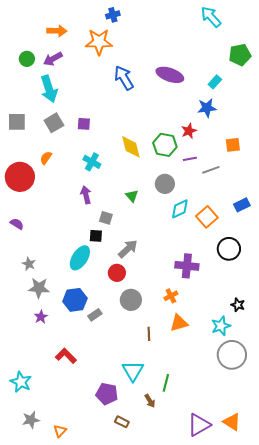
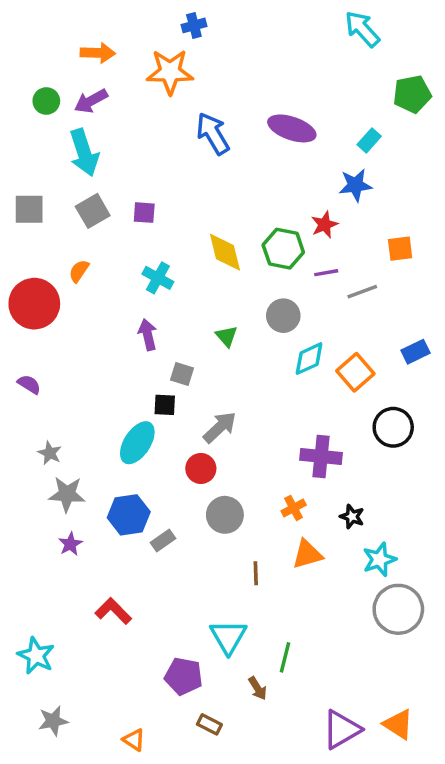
black star: (238, 305) -> (352, 517), moved
orange triangle: (60, 431) -> (134, 740), moved, turned -40

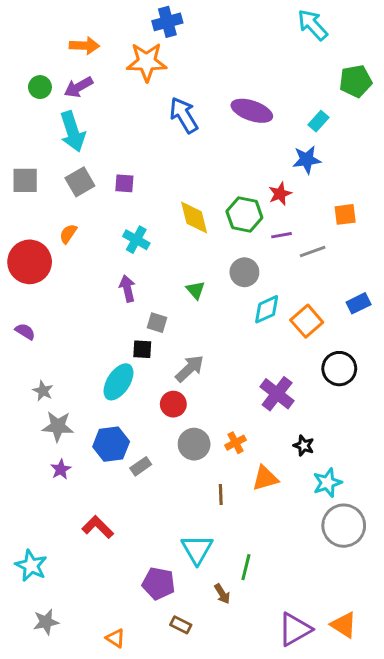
blue cross: (194, 25) -> (167, 22), size x1.4
purple cross: (321, 456) -> (277, 394), turned 32
orange cross: (294, 508) -> (236, 443), moved

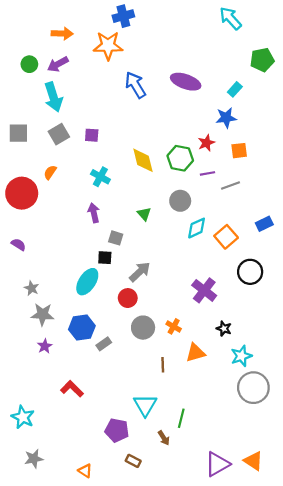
orange square: (345, 214) -> (239, 151), moved
orange cross: (236, 443) -> (174, 326), turned -32

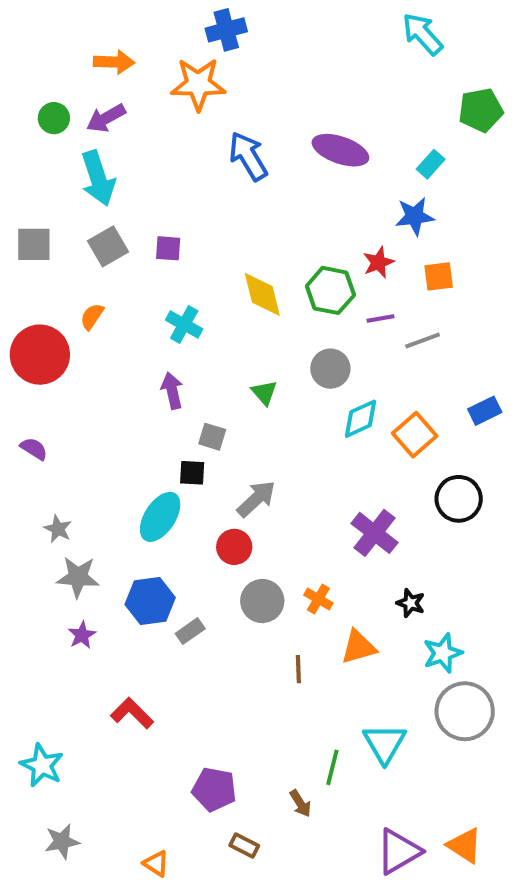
cyan triangle: (145, 405) -> (385, 743), moved

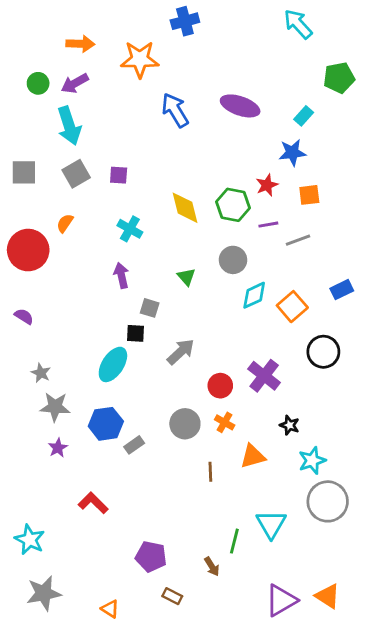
blue cross: (226, 30) -> (185, 21), moved
red circle: (234, 547) -> (220, 386), moved
gray star: (62, 841) -> (44, 593), size x1.4

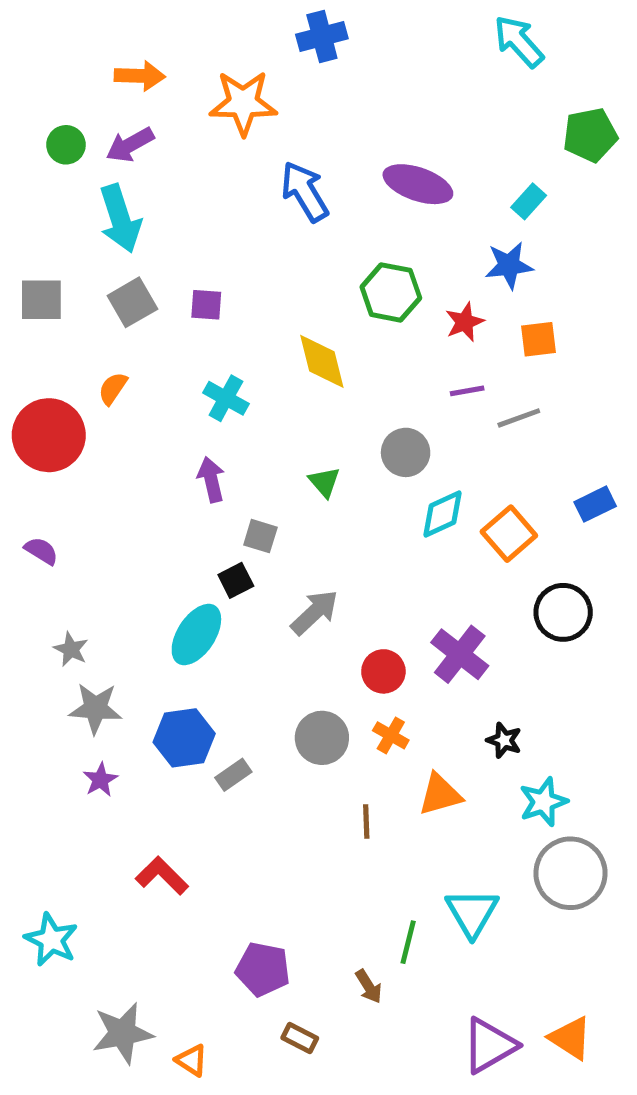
green hexagon: (233, 205) -> (391, 292), moved
black square: (136, 333) -> (236, 580), turned -30
gray star: (44, 593) -> (123, 1033), moved

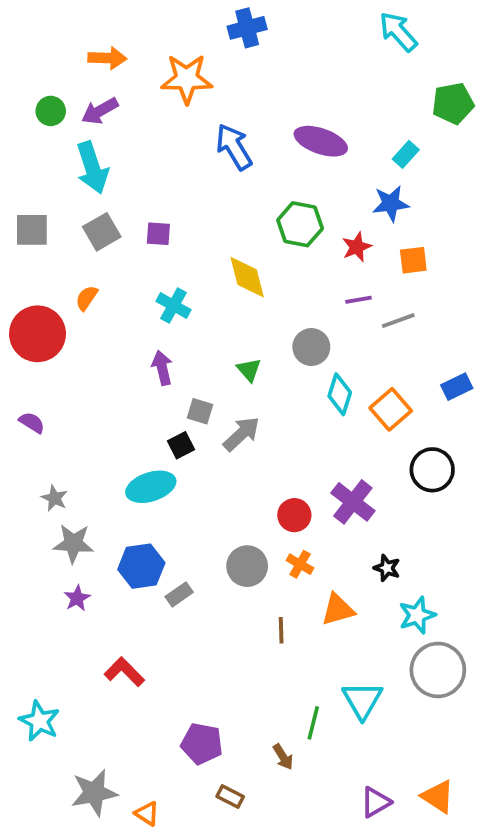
cyan diamond: (443, 514) -> (340, 394), turned -48
gray arrow: (315, 612) -> (241, 434), moved
cyan ellipse: (196, 635) -> (151, 487), turned 39
purple triangle: (489, 1045) -> (376, 802), size x0.7

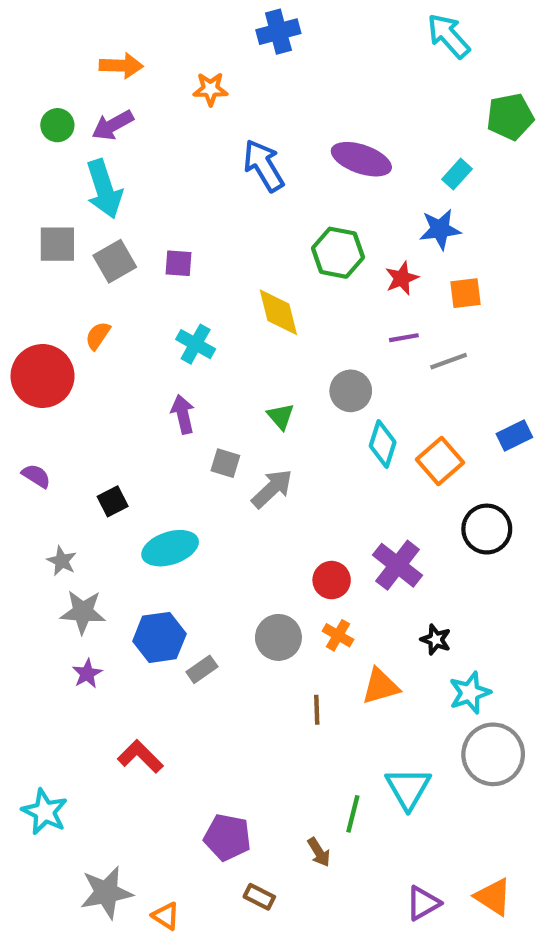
orange star: (187, 79) -> (210, 89), size x0.6
gray square: (32, 230) -> (57, 244), moved
black square: (181, 445) -> (113, 501), moved

